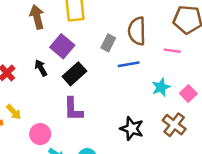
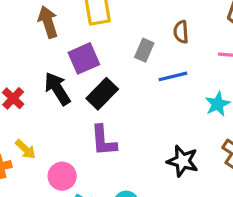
brown semicircle: (137, 31) -> (181, 32), size x0.6
purple square: (62, 46) -> (84, 58), turned 30
black arrow: (41, 68) -> (57, 89), size x1.5

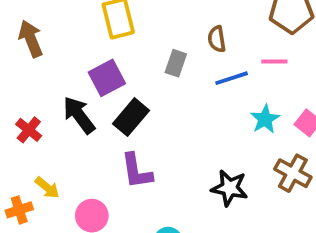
brown arrow: (48, 22) -> (31, 39), moved
blue line: (173, 76) -> (232, 78), moved

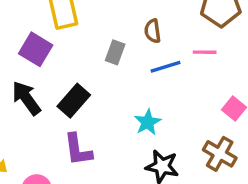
purple square: (107, 78) -> (36, 49), moved, turned -32
cyan star: (265, 119) -> (148, 122), moved

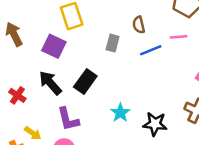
cyan star: (148, 122) -> (120, 113), moved
purple L-shape: (78, 150) -> (68, 119), moved

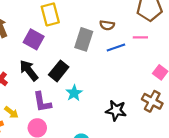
brown semicircle: (139, 25) -> (107, 25), turned -72
gray rectangle: (113, 43) -> (84, 39), size x1.5
cyan star: (120, 113) -> (74, 93), moved

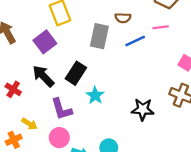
purple square: (34, 39) -> (45, 42), turned 30

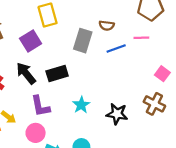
black rectangle: (76, 73) -> (57, 74), turned 35
cyan star: (95, 95) -> (81, 105), moved

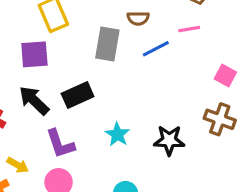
purple square: (31, 41) -> (34, 54), turned 35

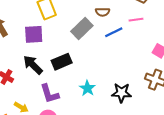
gray rectangle: (107, 44) -> (82, 28), turned 35

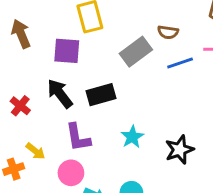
black star: (121, 93) -> (179, 150), turned -30

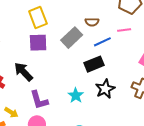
purple square: (67, 51) -> (38, 43), moved
black rectangle: (101, 95) -> (94, 64), moved
black star: (179, 150) -> (105, 89), moved

